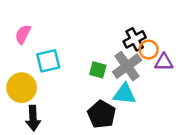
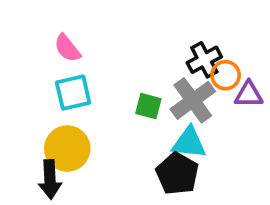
pink semicircle: (23, 34) -> (67, 48), moved, turned -66
yellow circle: (22, 88) -> (67, 149), moved
black pentagon: (102, 114) -> (177, 174), moved

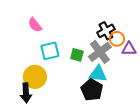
cyan square: (73, 93) -> (50, 51), moved

